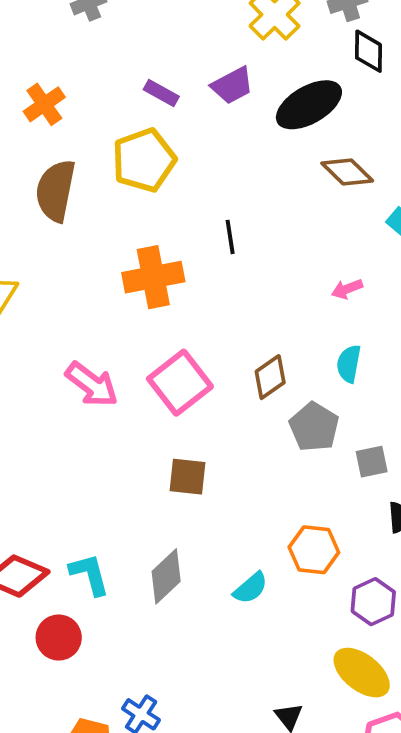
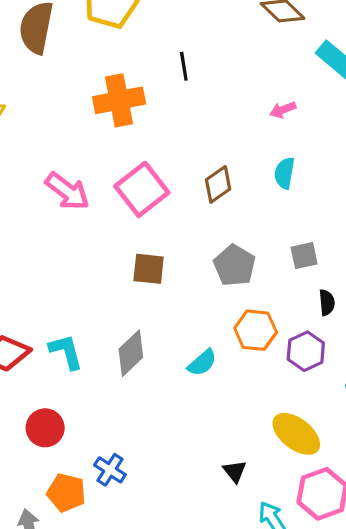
gray pentagon: (314, 427) -> (234, 265), moved
purple hexagon: (373, 602) -> (306, 351), moved
red circle: (59, 638) -> (45, 428), moved

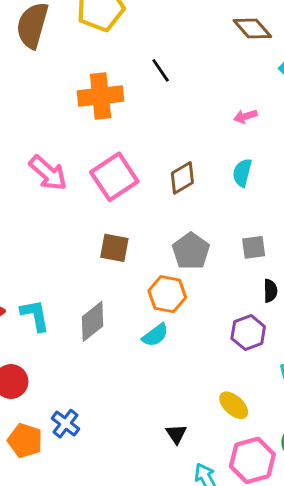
black line: (184, 66) -> (161, 70), turned -30
orange hexagon: (256, 330) -> (167, 294), moved
yellow ellipse: (296, 434) -> (234, 405), size x0.7

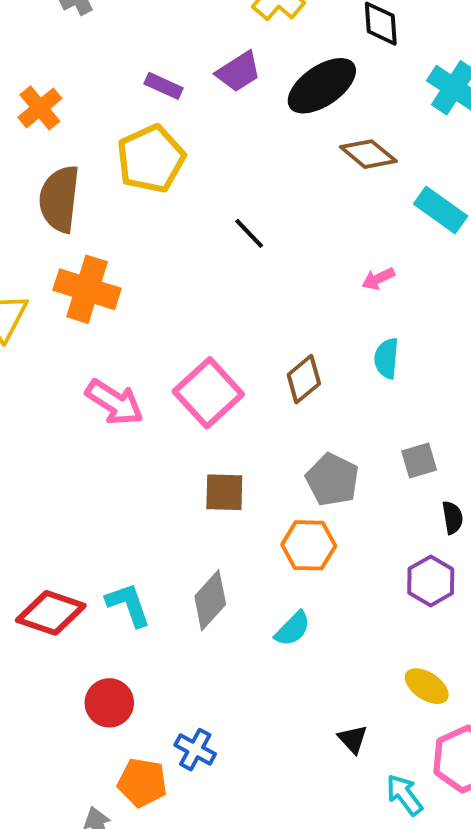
orange cross: (101, 96) -> (87, 289), moved, turned 33
cyan semicircle: (155, 335) -> (293, 629), moved

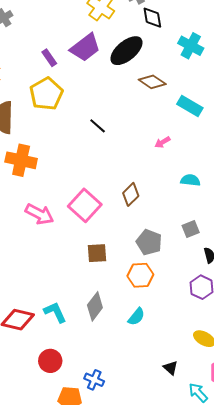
purple trapezoid: (239, 72) -> (85, 48), size x1.4
purple rectangle: (164, 86) -> (49, 58), turned 36
cyan semicircle: (386, 358) -> (190, 180), moved, turned 96

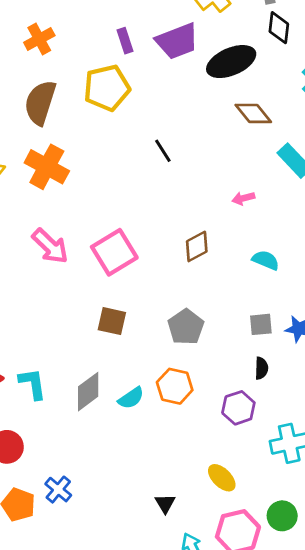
brown diamond: (131, 194) -> (197, 246), moved
gray square: (191, 229) -> (261, 324), moved
orange hexagon: (140, 275) -> (175, 386), moved
cyan semicircle: (136, 317) -> (131, 398), moved

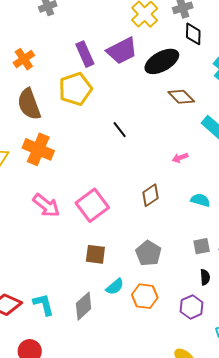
purple rectangle: (125, 41) -> (85, 54), size x1.4
brown semicircle: (40, 103) -> (29, 104), turned -32
cyan semicircle: (131, 398) -> (115, 287), moved

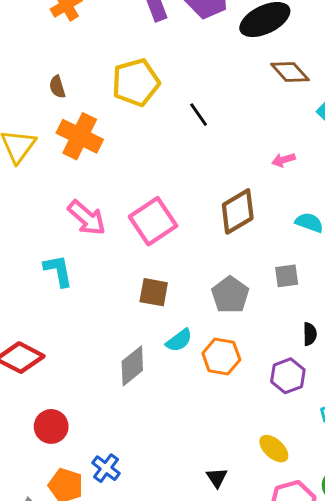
yellow pentagon: (75, 89) -> (136, 82), moved
brown semicircle: (29, 104) -> (57, 87), moved, size x0.5
brown diamond: (150, 195) -> (238, 211), size x1.4
gray square: (202, 246) -> (287, 276), moved
cyan L-shape: (44, 304) -> (58, 271), moved

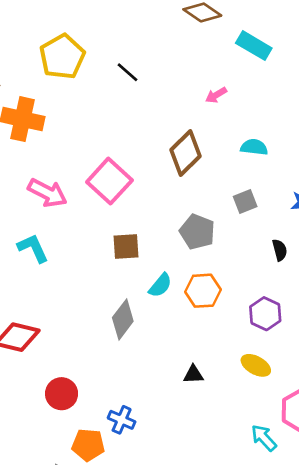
purple hexagon: (288, 376) -> (265, 314), moved
yellow ellipse: (274, 449) -> (256, 365), moved
black triangle: (217, 478) -> (193, 374), moved, turned -45

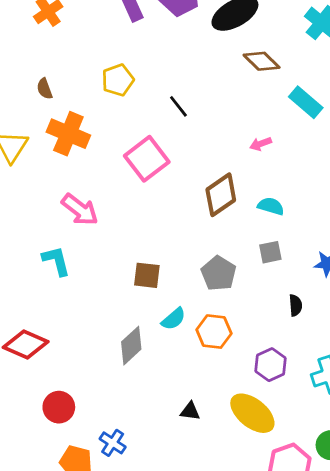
yellow pentagon: (62, 57) -> (118, 80), size x0.7
cyan semicircle: (254, 147) -> (271, 206), moved
pink square: (109, 181) -> (147, 159), moved
yellow ellipse: (256, 365) -> (252, 413), size x1.6

